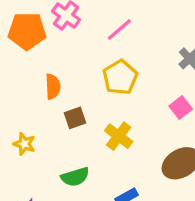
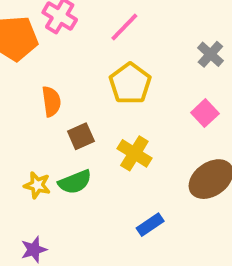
yellow star: (24, 144) -> (37, 185), moved
green semicircle: (75, 177) -> (75, 182), moved

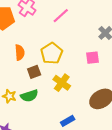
yellow pentagon: (130, 84) -> (52, 53), moved
pink square: (205, 113) -> (93, 58), moved, turned 32

